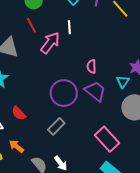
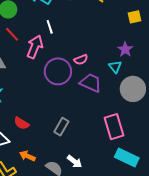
pink semicircle: (91, 66) -> (81, 60), turned -96
purple circle: (64, 93) -> (58, 71), moved
pink rectangle: (107, 139) -> (114, 127), turned 40

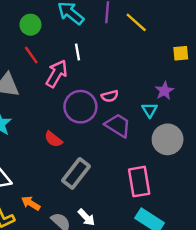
red semicircle: (22, 123) -> (53, 139), moved
gray rectangle: (61, 127) -> (76, 173), size x1.4

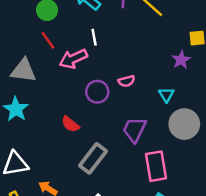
pink arrow: (57, 74) -> (73, 59), turned -144
purple star: (164, 91) -> (181, 60), moved
purple circle: (80, 107) -> (97, 92), size x0.7
purple trapezoid: (118, 125) -> (135, 130), moved, turned -96

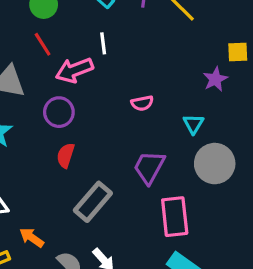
purple circle: (97, 92) -> (59, 112), moved
red semicircle: (70, 124) -> (66, 155), turned 66

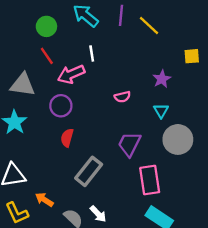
purple star: (215, 79) -> (162, 79), moved

